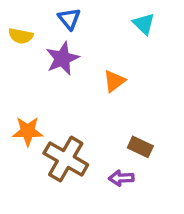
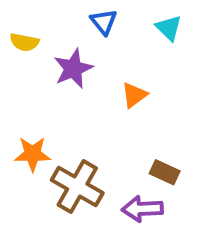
blue triangle: (69, 19) -> (104, 22), moved
purple arrow: (121, 178) -> (142, 209), size x1.4

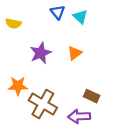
cyan triangle: (169, 28) -> (80, 17), moved
purple star: (73, 69) -> (41, 53), moved

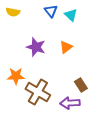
yellow semicircle: (13, 24) -> (13, 12), moved
purple star: (41, 53) -> (36, 47), turned -30
brown rectangle: (92, 96) -> (81, 85), turned 32

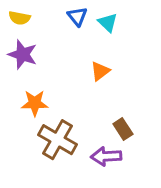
purple star: (36, 47) -> (23, 54), moved
orange star: (16, 76) -> (35, 103), moved

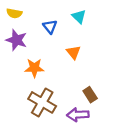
blue triangle: (77, 16) -> (50, 27), moved
orange triangle: (100, 71) -> (73, 52), turned -32
orange star: (35, 103) -> (34, 68), moved

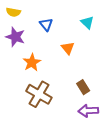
cyan triangle: (79, 17) -> (87, 22), moved
orange star: (34, 68) -> (32, 62), turned -30
purple arrow: (78, 115) -> (88, 111), moved

